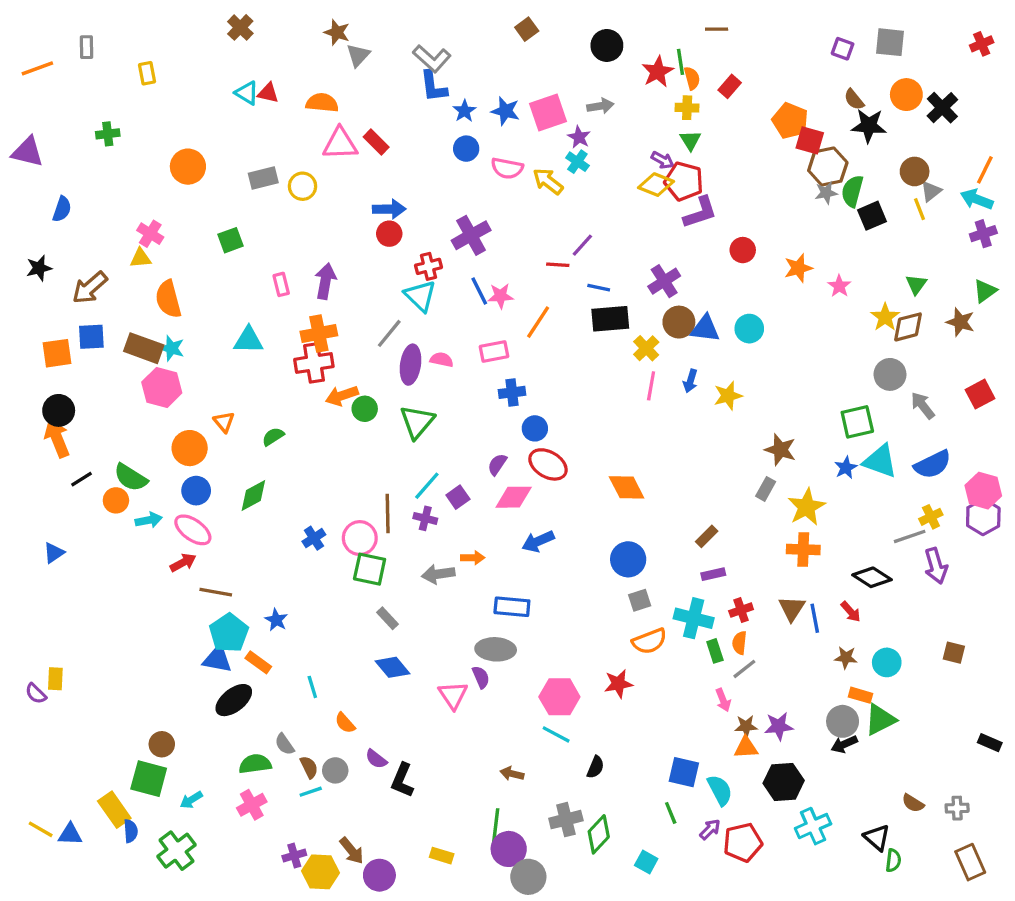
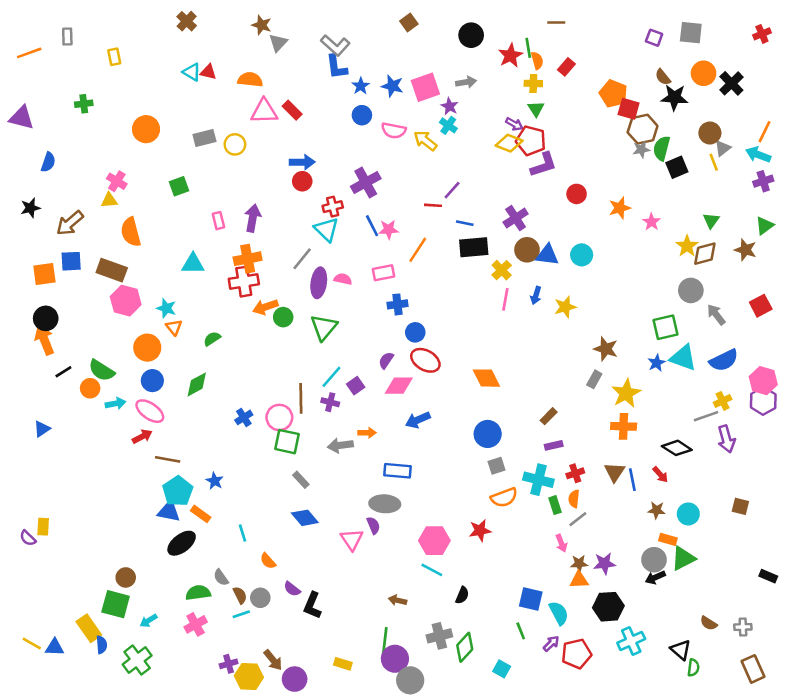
cyan star: (172, 348) -> (166, 308), moved

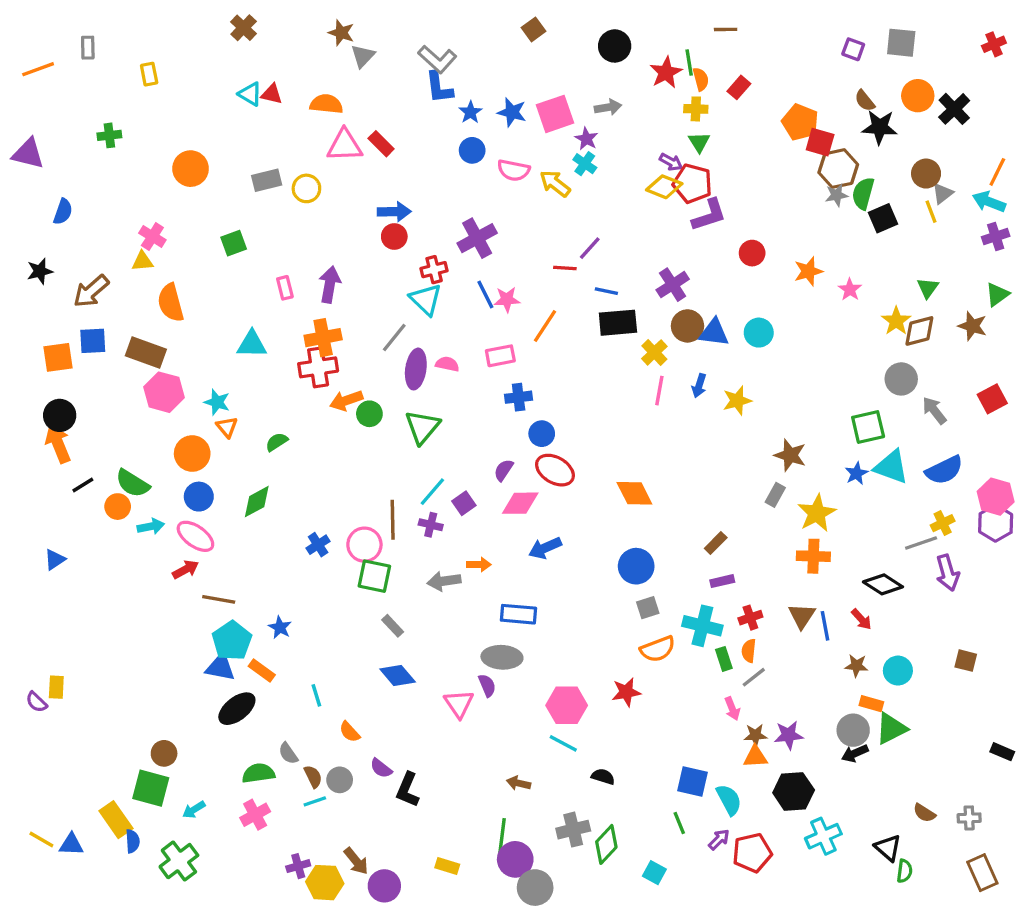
black semicircle: (462, 595) -> (603, 777), turned -96

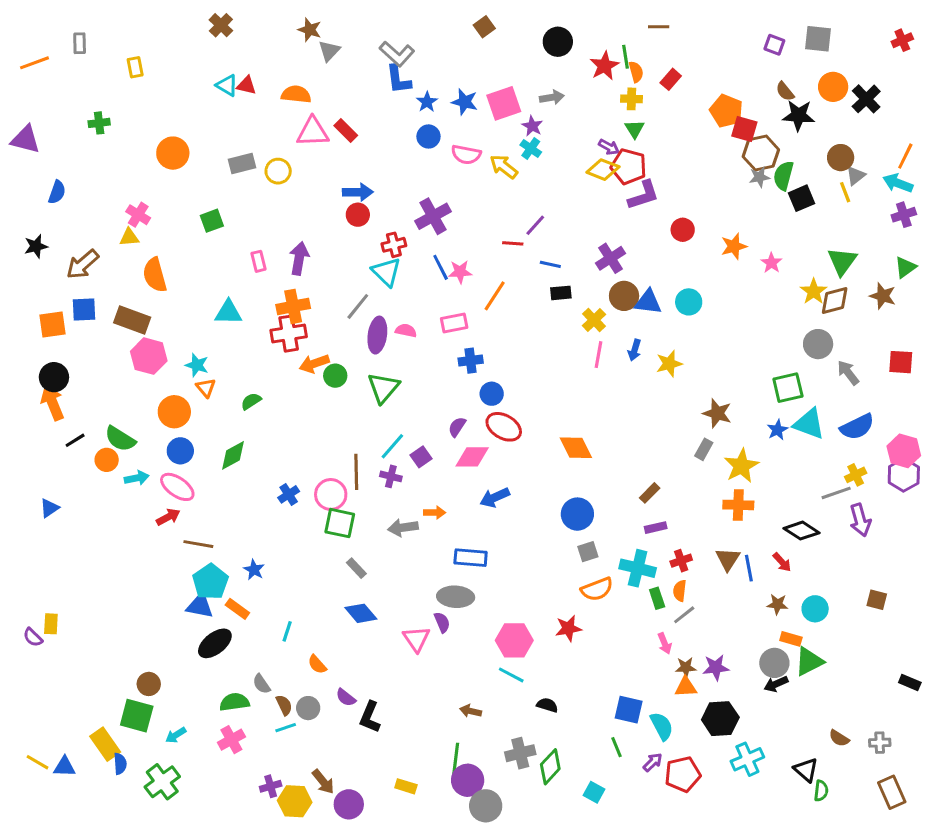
green triangle: (928, 288) -> (842, 261), size x1.5
black rectangle: (618, 323) -> (561, 293), size x0.6
red square: (992, 399) -> (901, 362), turned 32
cyan line: (316, 695) -> (287, 631), turned 35

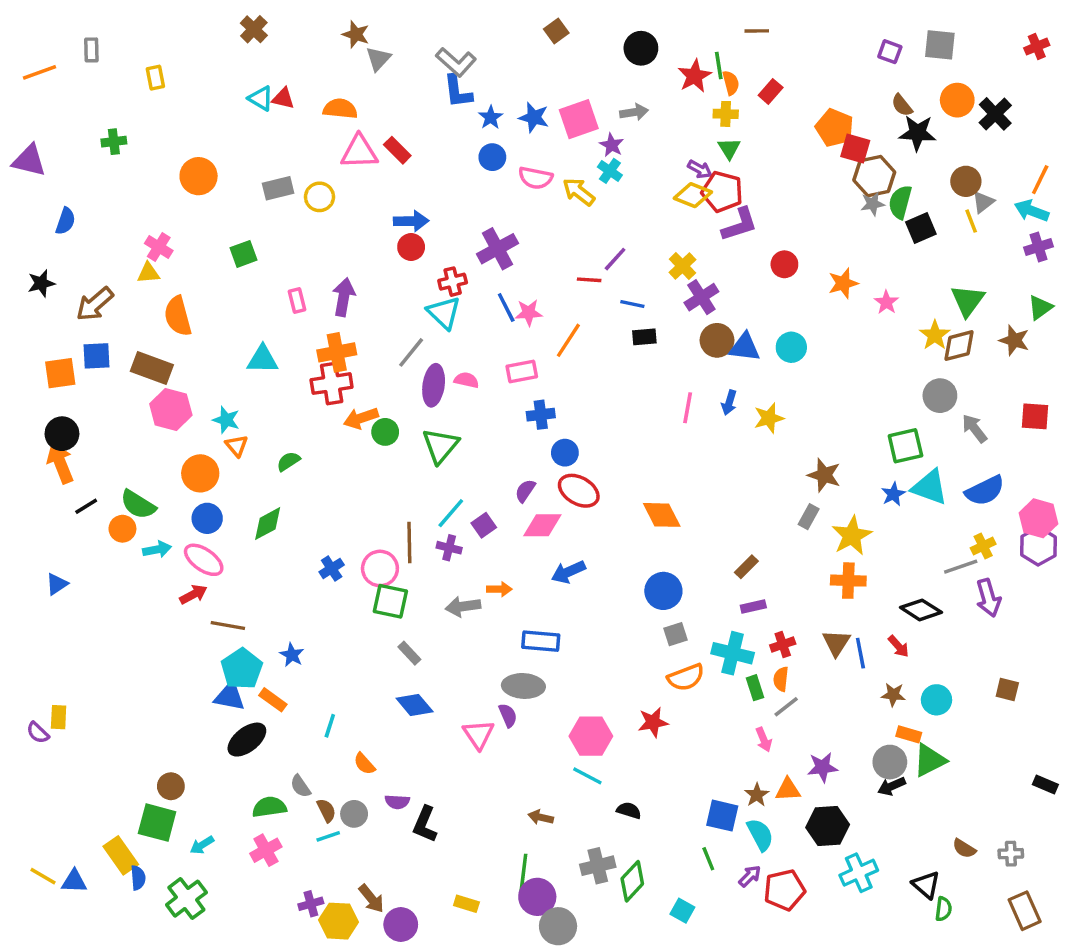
yellow cross: (594, 320) -> (682, 266), moved
brown star: (686, 667) -> (757, 795), moved, turned -30
purple semicircle: (346, 698) -> (397, 802), turned -35

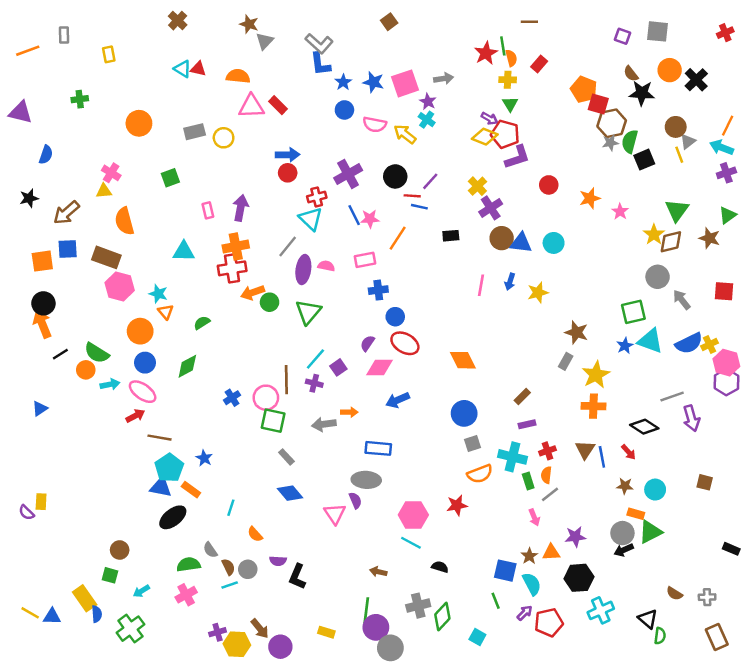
black circle: (641, 48) -> (395, 176), moved
blue line: (632, 304) -> (419, 207), moved
yellow cross: (983, 546) -> (710, 344), moved
green square: (157, 823) -> (110, 575), size x0.6

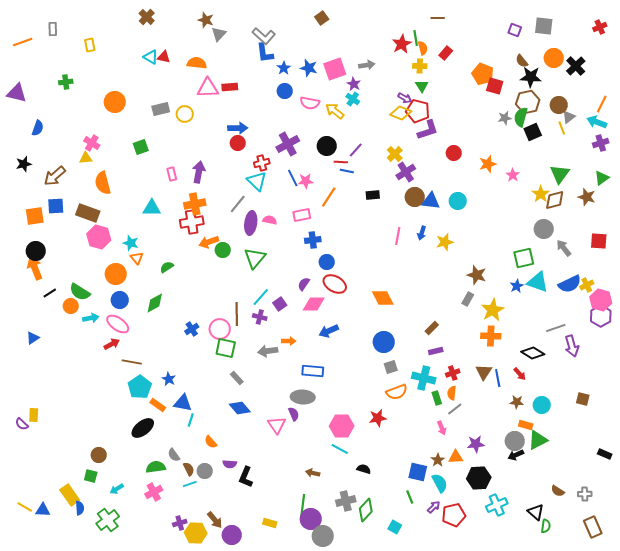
red rectangle: (278, 105) -> (230, 87), turned -49
brown hexagon: (612, 123) -> (528, 102), moved
blue triangle: (161, 487) -> (183, 403), moved

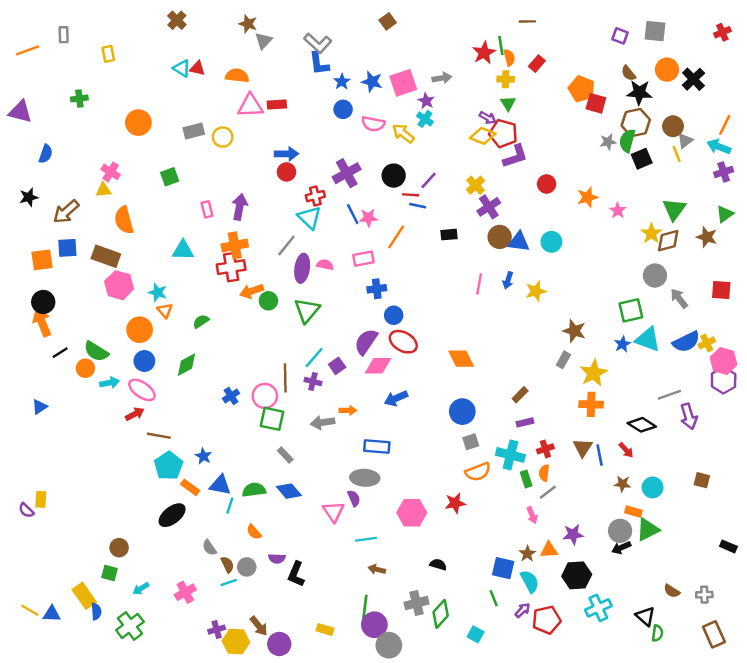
purple semicircle: (304, 284) -> (366, 342), size x1.6
cyan line: (340, 449) -> (366, 539), moved, turned -36
green semicircle: (156, 467) -> (254, 490), moved

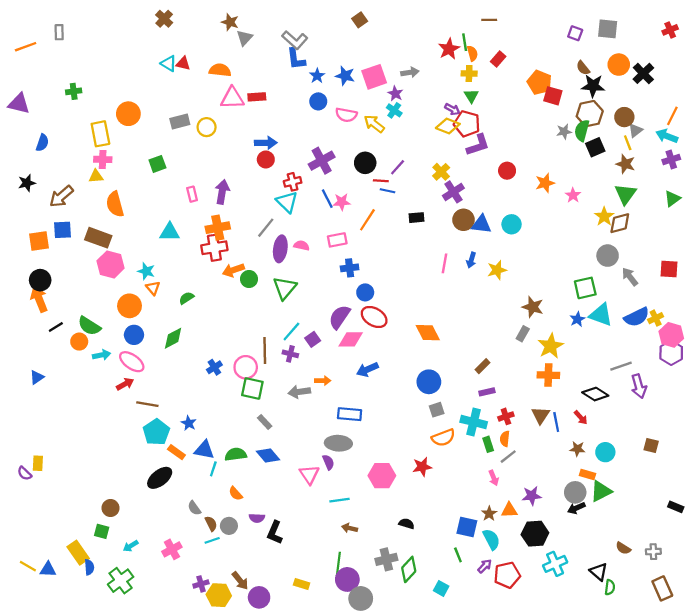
yellow rectangle: (108, 54) -> (100, 134), moved, size x1.6
pink cross: (111, 172) -> (103, 159), turned -30
brown star: (707, 237) -> (625, 164), moved

